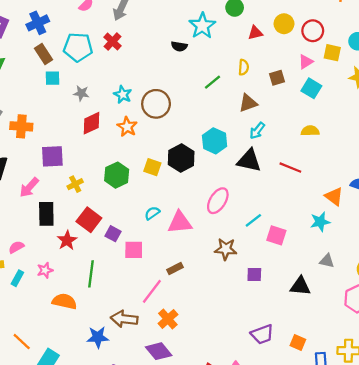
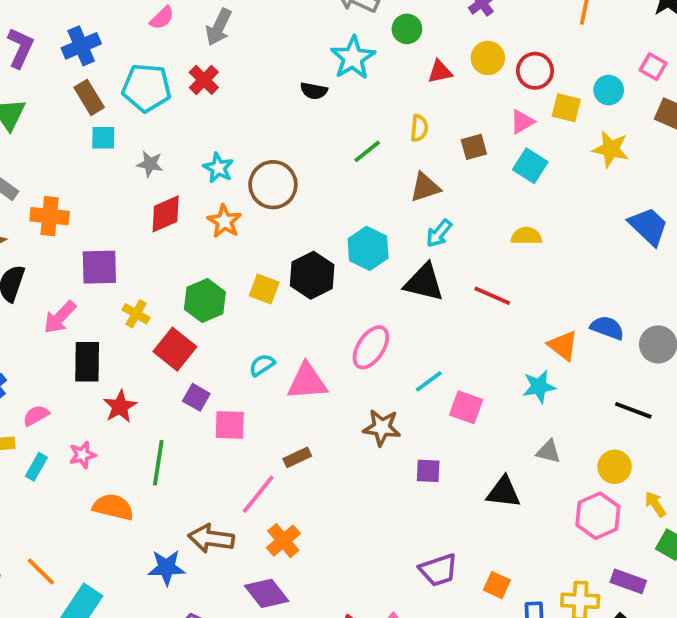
yellow cross: (75, 184) -> (136, 314), turned -35
red square: (89, 220) -> (175, 349), moved

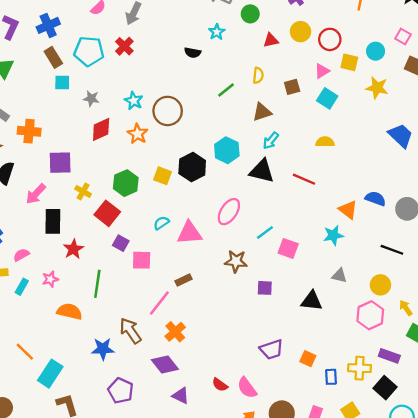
cyan star: (353, 58) -> (217, 32), size x0.6
brown arrow: (211, 538) -> (130, 331), turned 48

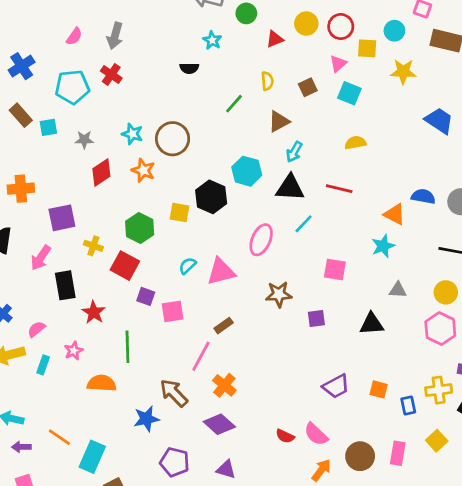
brown rectangle: (53, 57) -> (21, 115), moved
cyan line: (265, 232) -> (304, 224), moved
purple triangle: (181, 396) -> (226, 469), moved

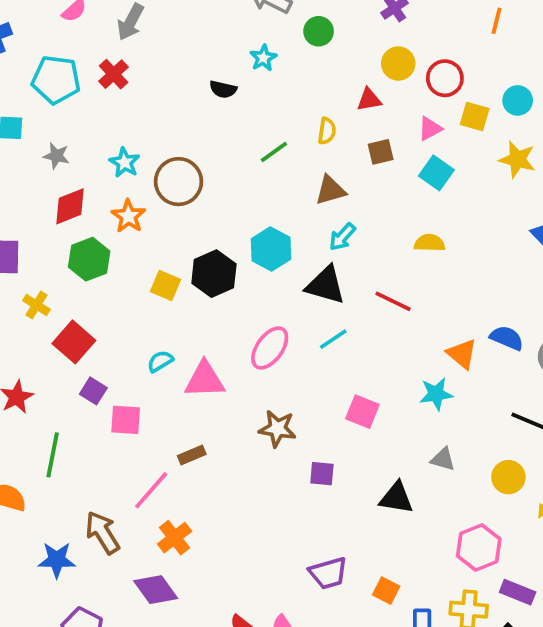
red triangle: (275, 39) -> (369, 100), moved
green hexagon: (140, 228) -> (89, 259), moved
pink hexagon: (440, 329) -> (479, 547), moved

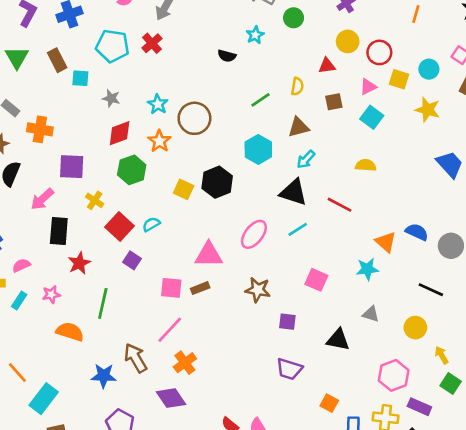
cyan hexagon: (271, 249) -> (258, 149), moved
cyan semicircle: (160, 361) -> (151, 224), moved
pink square: (126, 420) -> (171, 288), moved
brown rectangle: (192, 455) -> (200, 288), moved
purple trapezoid: (328, 573) -> (289, 369), moved, turned 32

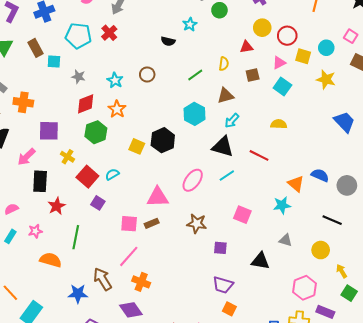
brown circle: (194, 118) -> (147, 75), moved, size x0.6
orange cross: (185, 363) -> (141, 282), turned -30
orange square: (329, 403) -> (229, 309), moved

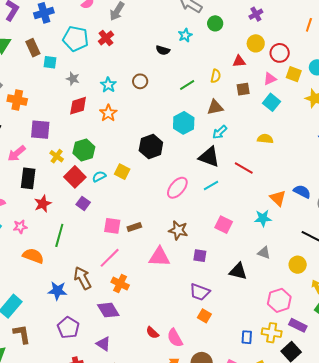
green hexagon: (96, 132) -> (84, 150), moved
yellow square: (137, 146) -> (122, 172), moved
pink triangle: (158, 197) -> (159, 257), moved

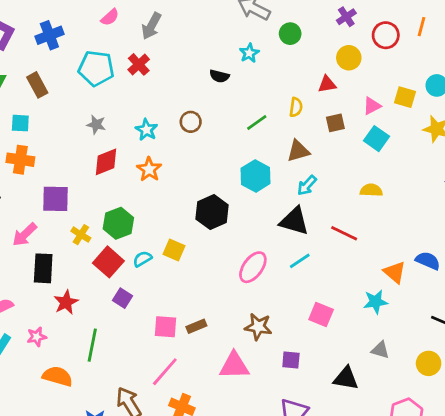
red circle: (280, 53) -> (386, 35), moved
cyan square: (50, 62) -> (20, 123), moved

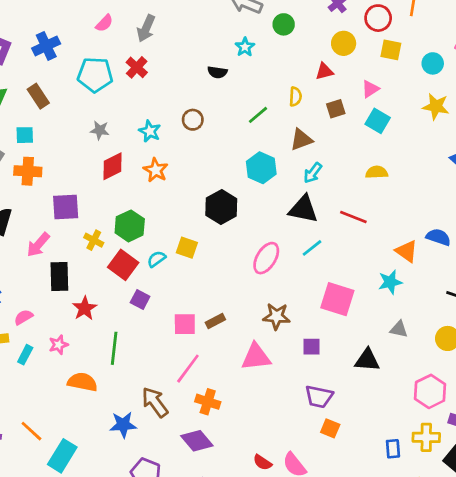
yellow square: (405, 97) -> (391, 50), moved
pink square: (321, 315) -> (337, 299), size x1.4

